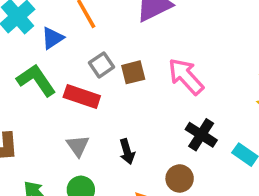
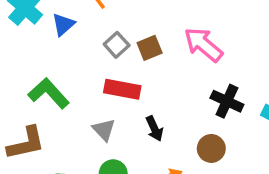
green L-shape: (36, 80) -> (49, 93), moved
red rectangle: (82, 96) -> (122, 89), moved

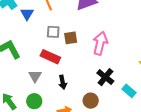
blue triangle: (63, 24) -> (27, 14), turned -32
gray square: (117, 45) -> (53, 32), turned 32
pink arrow: (203, 45) -> (100, 43), turned 50

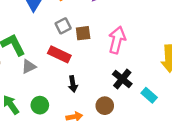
gray square: (53, 32) -> (63, 26), turned -32
gray triangle: (35, 76) -> (29, 67), moved, turned 32

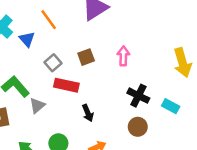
gray square: (63, 26) -> (53, 63), moved
pink arrow: (117, 40) -> (123, 56), size x0.7
brown circle: (105, 106) -> (138, 127), moved

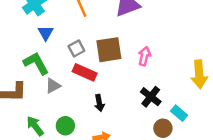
blue triangle: (27, 39) -> (46, 33), moved
brown square: (86, 57) -> (109, 50), size x1.6
brown circle: (138, 127) -> (163, 128), moved

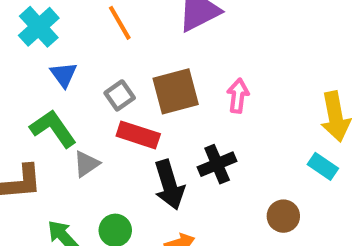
black cross: (151, 97) -> (217, 164), moved, turned 35
black arrow: (99, 103) -> (169, 185), size x1.6
cyan rectangle: (179, 113) -> (323, 166), moved

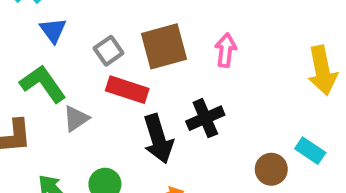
cyan rectangle: (323, 166) -> (310, 151), moved

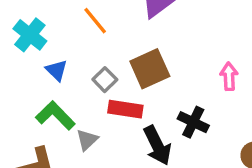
pink arrow: (226, 50) -> (229, 76), moved
black cross: (205, 118) -> (193, 122), turned -32

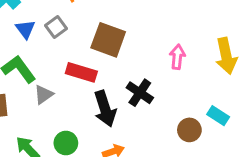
brown square: (150, 69) -> (108, 40), turned 36
gray square: (105, 80) -> (56, 27), moved

